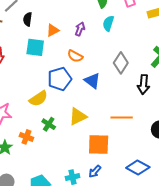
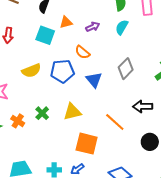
purple arrow: (80, 29) -> (93, 27), turned 32
black arrow: (144, 85) -> (143, 106), moved, turned 72
yellow semicircle: (38, 99) -> (31, 71), moved
orange line: (122, 117) -> (115, 122), turned 30

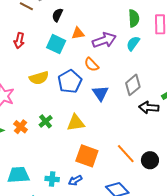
purple arrow: (93, 27) -> (104, 40), size x1.6
blue pentagon: (62, 71) -> (70, 82), turned -30
black arrow: (143, 106) -> (149, 107), moved
orange line: (115, 122) -> (126, 154), moved

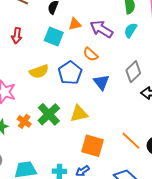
purple arrow: (104, 40) -> (101, 29), turned -125
green cross: (46, 121) -> (49, 114), size x1.6

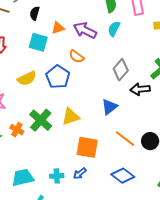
blue triangle: (101, 82) -> (109, 107), moved, turned 36

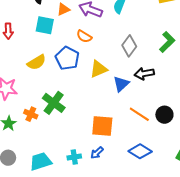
black arrow: (140, 89) -> (144, 74), moved
yellow triangle: (71, 117) -> (99, 69), moved

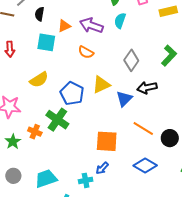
blue pentagon: (67, 58) -> (72, 93), moved
black circle: (164, 115) -> (170, 138), moved
cyan cross: (74, 157) -> (86, 180), moved

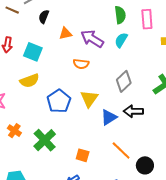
cyan square: (46, 42) -> (33, 52), moved
orange semicircle: (86, 52) -> (81, 64), turned -35
yellow triangle: (101, 85) -> (89, 99), turned -42
green cross: (57, 120) -> (45, 140), moved
orange square: (107, 141) -> (83, 155), size x0.6

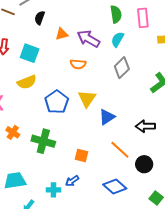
gray diamond: (124, 81) -> (122, 68), moved
black arrow: (133, 111) -> (145, 126), moved
green cross: (45, 140) -> (43, 141), turned -30

